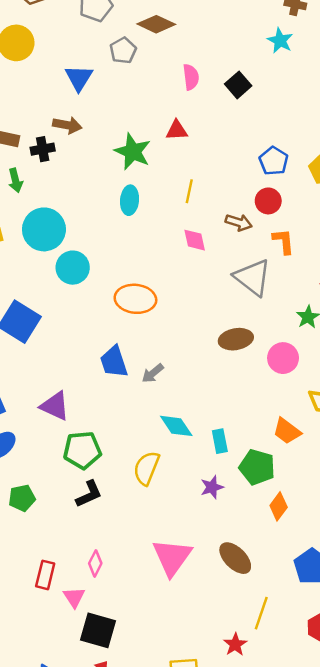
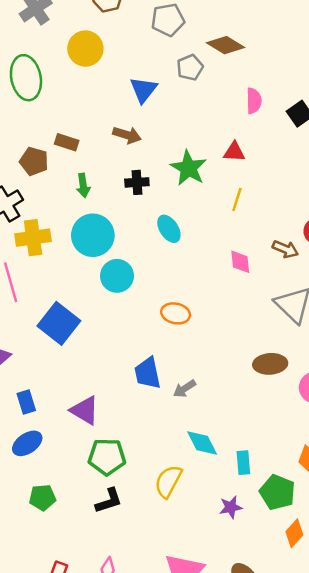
black cross: (43, 149) -> (137, 182), moved
green arrow: (15, 180) -> (83, 185), moved
yellow line: (189, 191) -> (237, 200), moved
cyan ellipse: (130, 200) -> (169, 229), moved, turned -44
orange ellipse: (135, 299) -> (176, 313), size x0.7

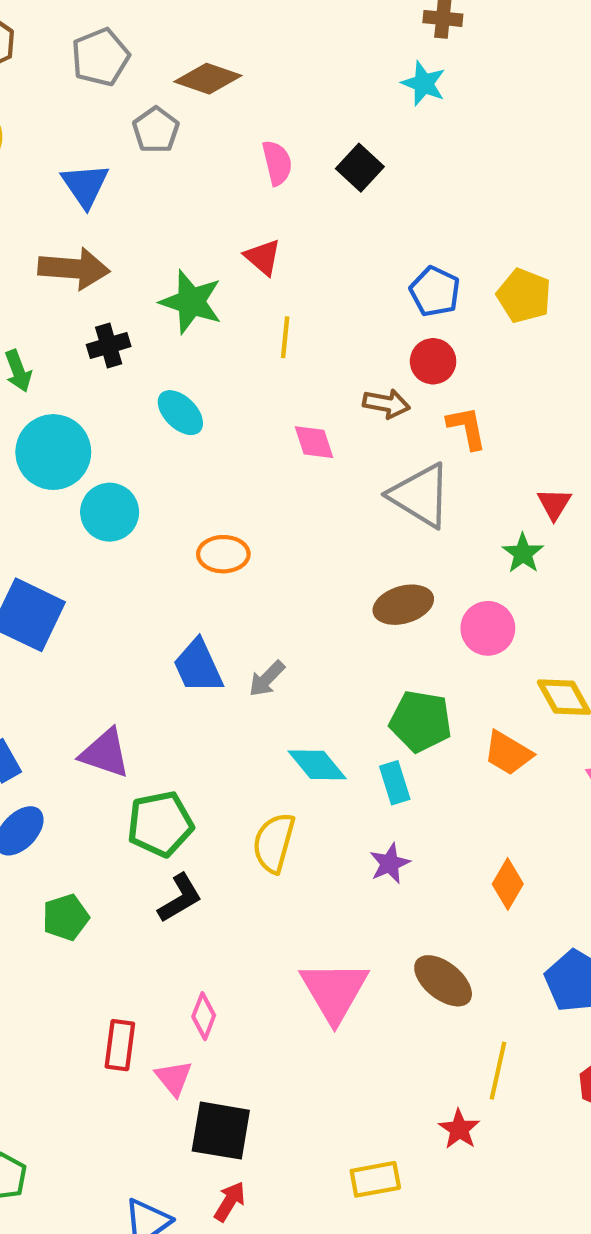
brown arrow: (127, 135) -> (74, 269), size x1.4
red triangle: (234, 152) -> (263, 257), turned 50
green pentagon: (277, 492) -> (421, 721), moved

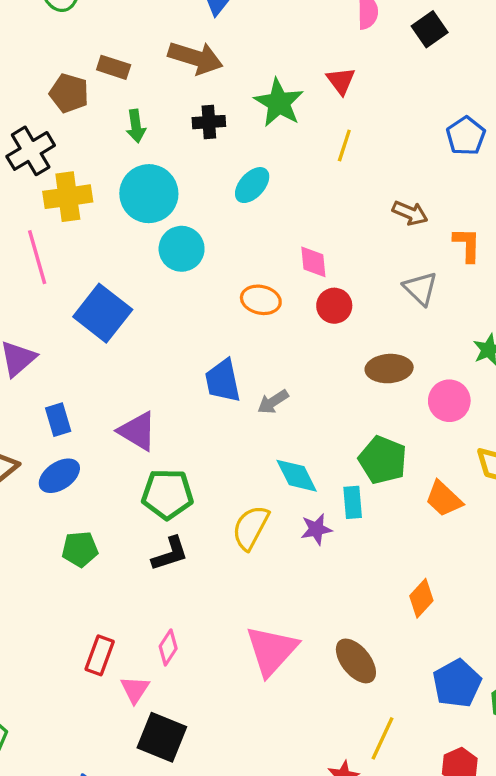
red circle: (433, 361) -> (334, 306), moved
cyan ellipse: (180, 413) -> (252, 185), turned 75
pink diamond: (314, 442) -> (313, 262), moved
gray triangle: (420, 495) -> (420, 288), size x0.7
purple star: (390, 863) -> (316, 529), moved

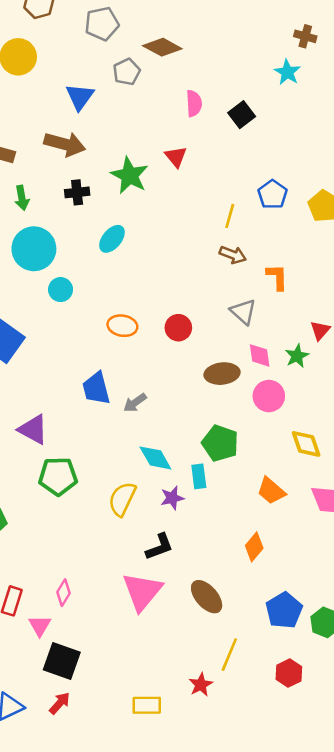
yellow line: (344, 145) -> (230, 216), moved
cyan circle: (182, 249) -> (61, 290), size x0.7
pink diamond: (313, 262) -> (260, 355), moved
orange trapezoid: (444, 499) -> (271, 491), moved
black L-shape: (170, 554) -> (159, 547), moved

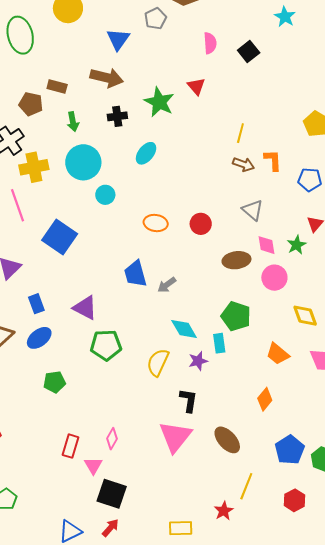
blue pentagon: (273, 194) -> (310, 180), moved, turned -30
orange L-shape: (277, 277) -> (273, 160), moved
black L-shape: (159, 547) -> (189, 400), turned -60

